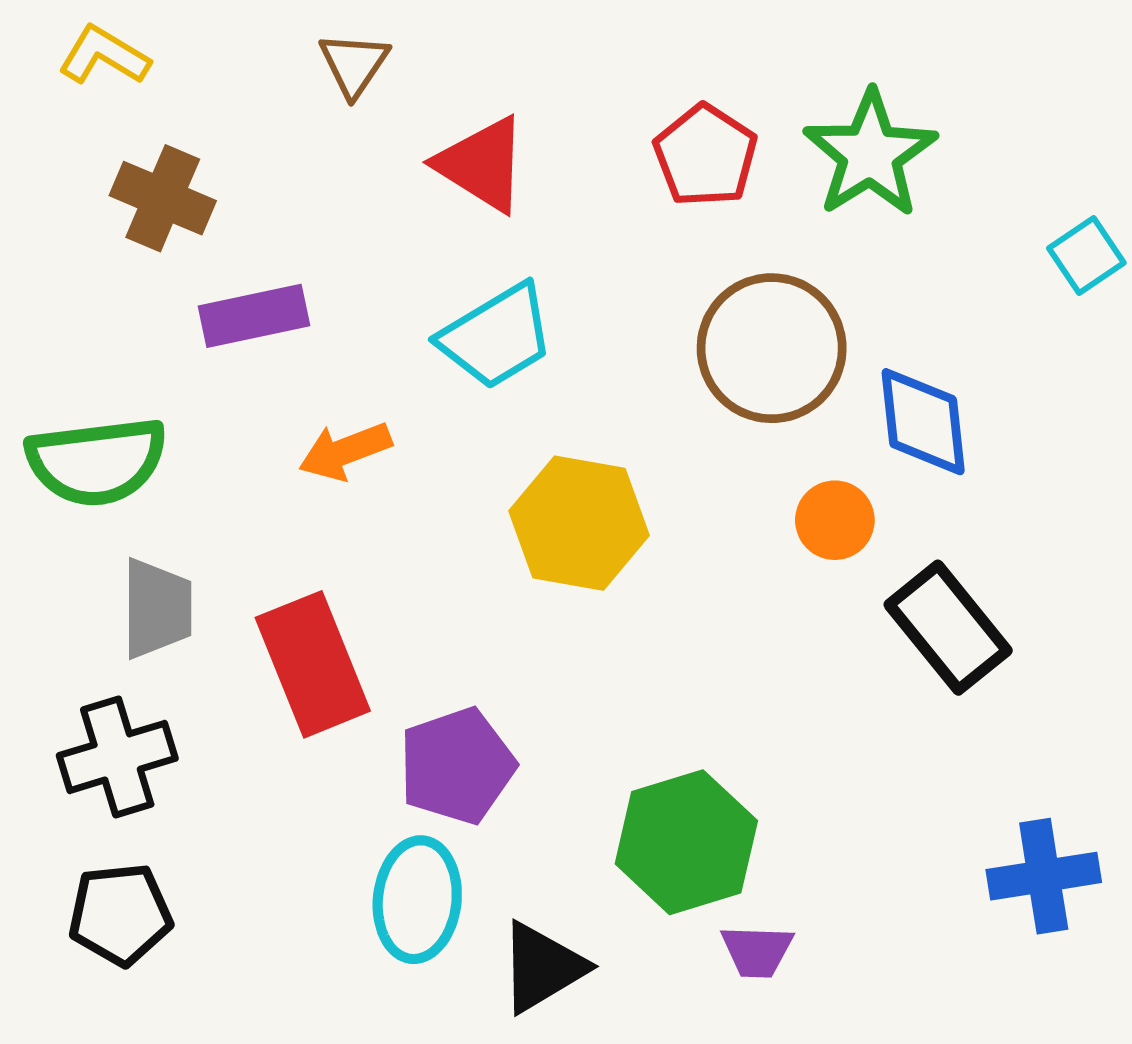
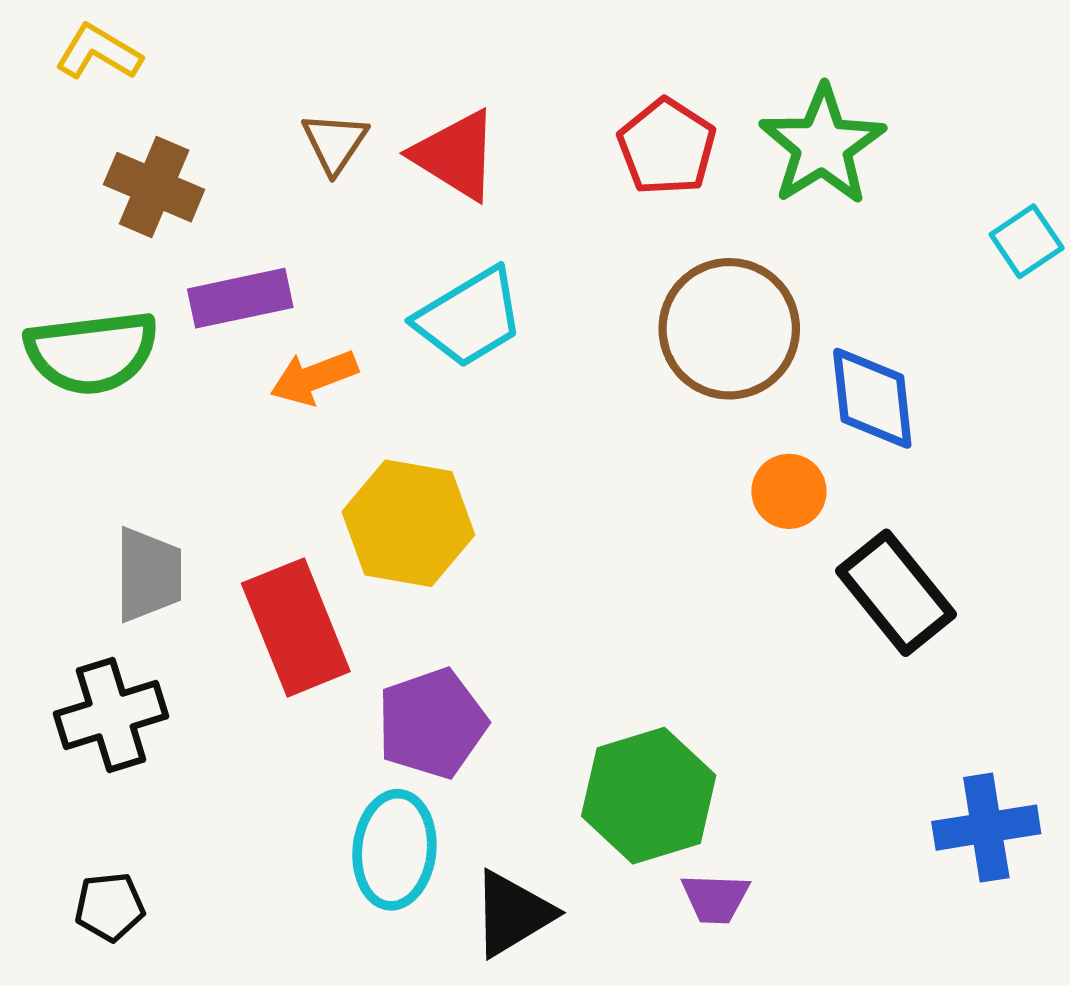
brown triangle: (354, 64) -> (335, 143), moved
orange arrow: (345, 451) -> (314, 377), moved
green semicircle: (97, 461) -> (92, 352), moved
yellow hexagon: (579, 523) -> (408, 523), moved
black pentagon: (120, 914) -> (110, 907), moved, size x0.7

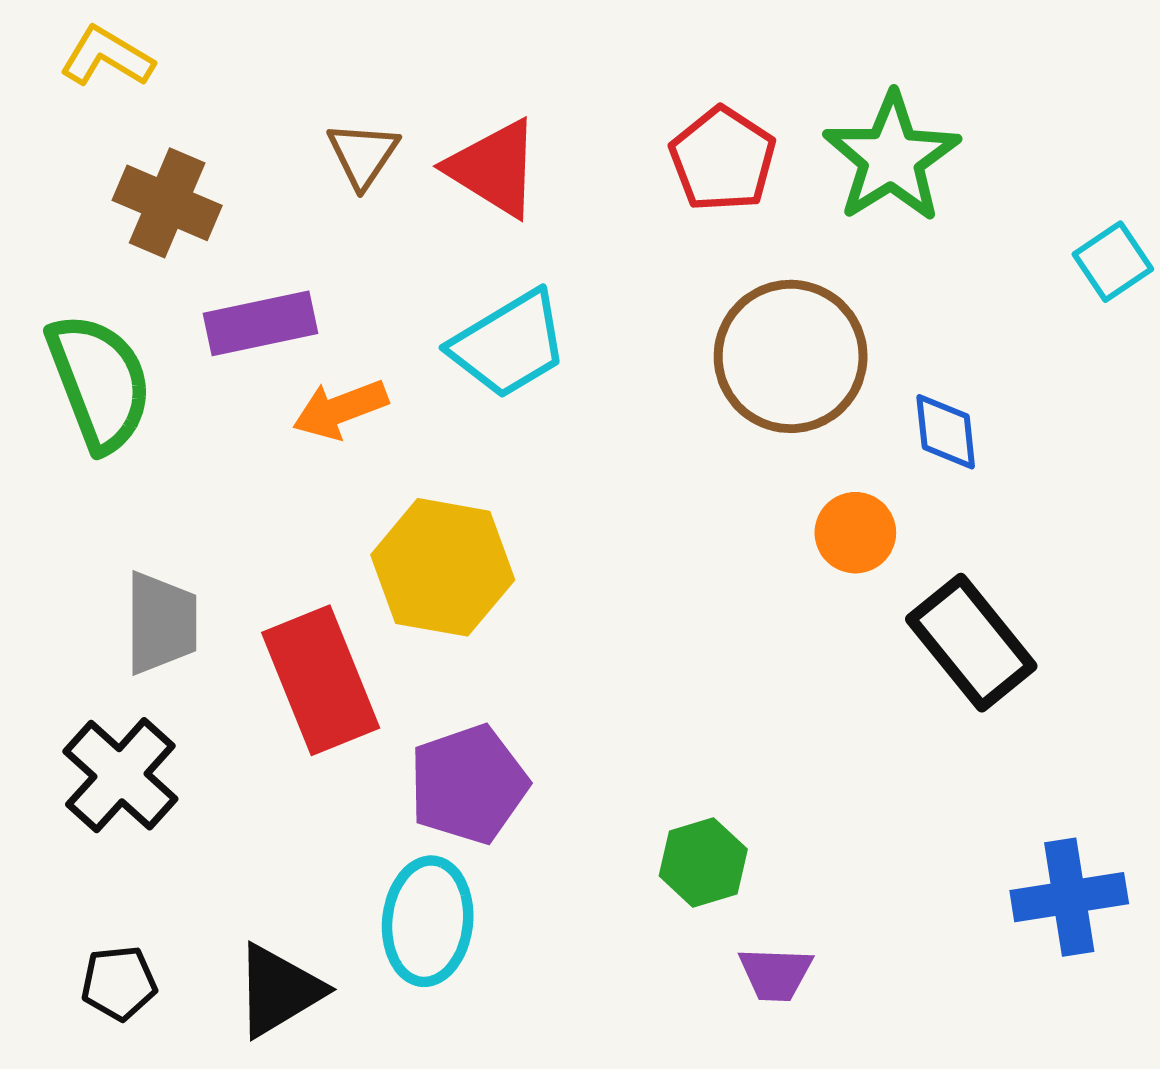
green semicircle: (92, 352) -> (99, 382), turned -104
blue diamond: (872, 398) -> (946, 432), size x0.7
black cross: (111, 715) -> (120, 775), turned -31
green hexagon: (649, 796) -> (703, 862), size x0.6
black triangle: (513, 914) -> (279, 991), moved

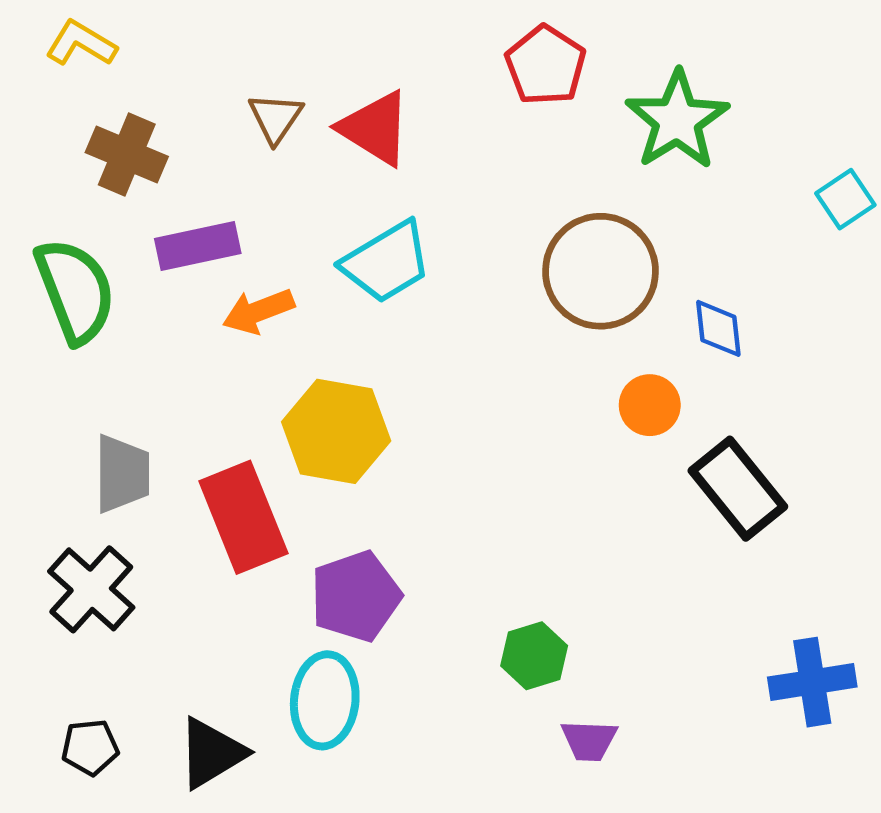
red pentagon: (723, 159) -> (546, 65), moved

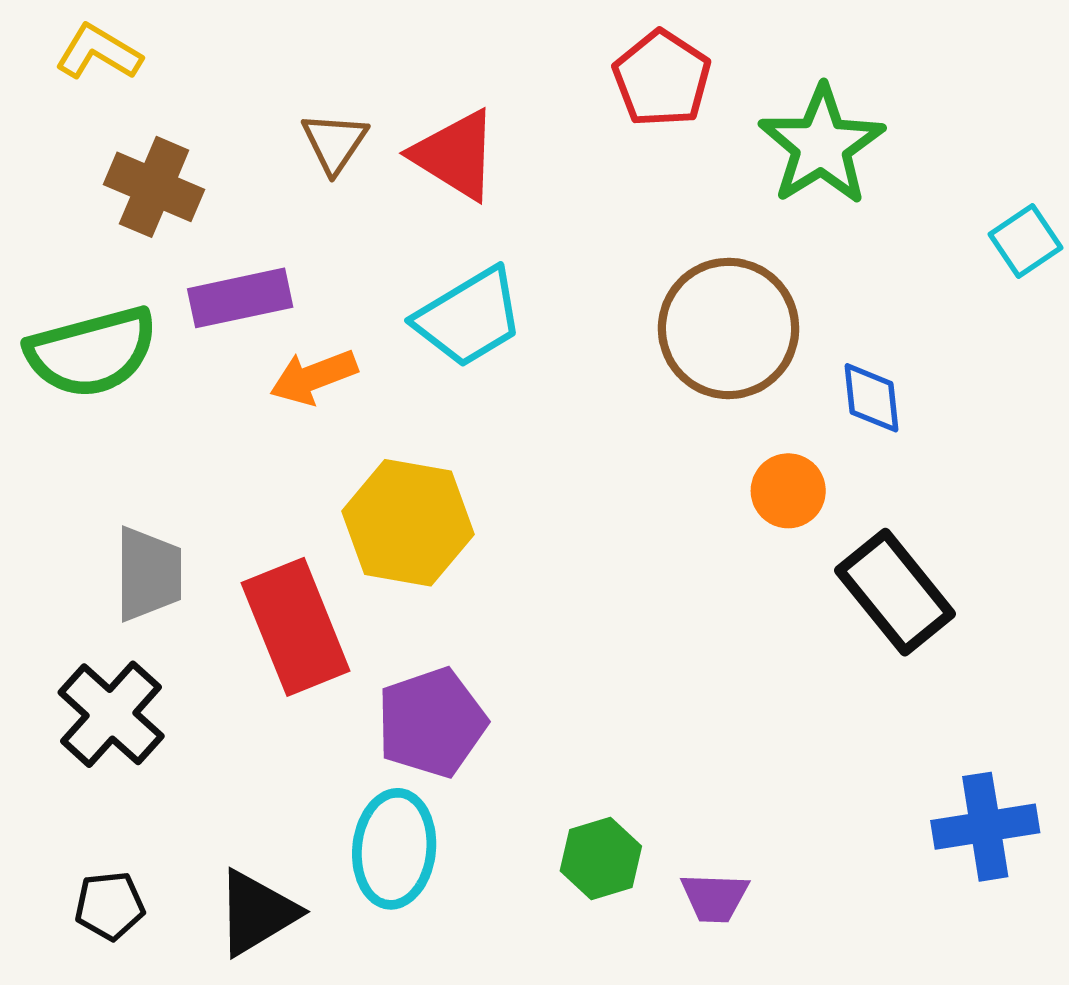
green semicircle: (75, 291) -> (92, 352), turned 96
green hexagon: (534, 656) -> (601, 859), moved

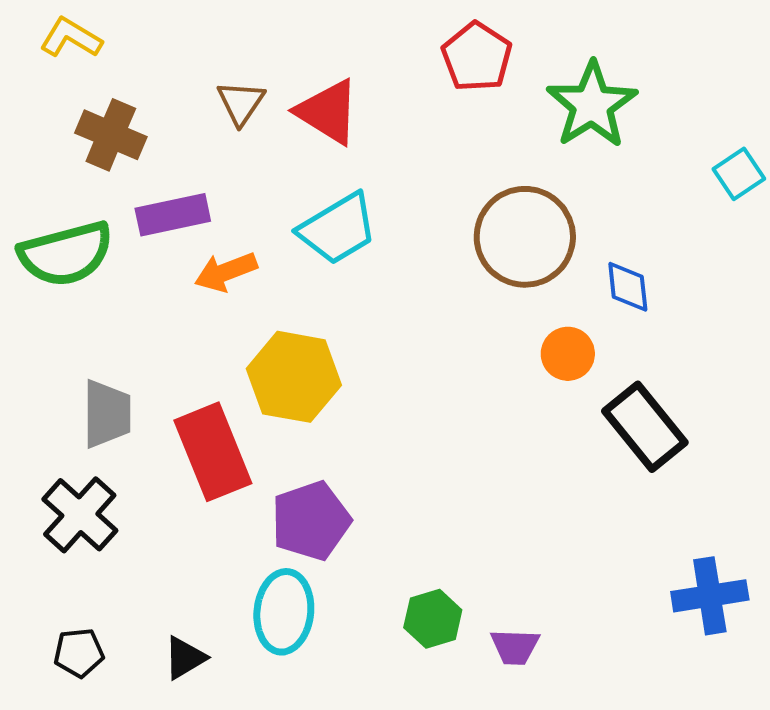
black triangle: (257, 913) -> (185, 658), size x0.7

